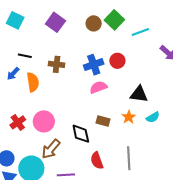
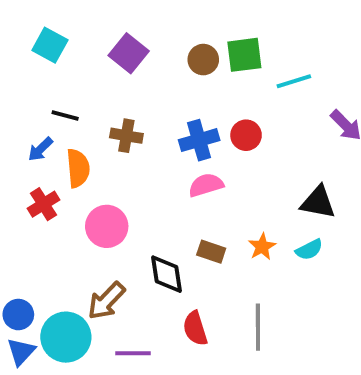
green square: (114, 20) -> (244, 55), turned 36
black triangle: (139, 94) -> (318, 202), moved
pink circle: (44, 121) -> (107, 226), moved
red cross: (18, 122) -> (43, 204), moved

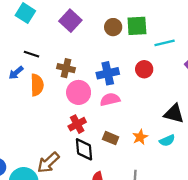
red circle: (246, 135) -> (144, 69), moved
red cross: (43, 204) -> (77, 124), moved
pink circle: (107, 226) -> (79, 92), moved

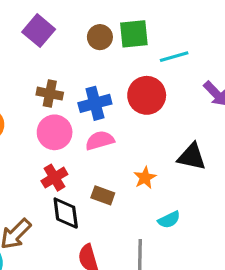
brown cross: (66, 68) -> (50, 94), moved
red circle: (144, 69) -> (147, 95), size x1.5
orange star: (140, 137) -> (145, 178), moved
cyan semicircle: (167, 141) -> (169, 220), moved

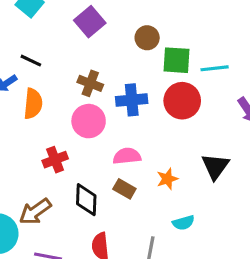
green square: (134, 34) -> (176, 60), moved
pink semicircle: (100, 140) -> (127, 156), moved
black triangle: (192, 157) -> (215, 166), turned 44
red cross: (54, 178) -> (55, 160), moved

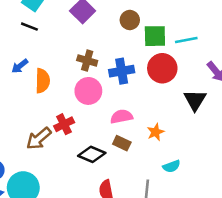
black line: (31, 61) -> (29, 27), moved
black triangle: (215, 166) -> (195, 100), moved
black diamond: (86, 200) -> (92, 154), turned -64
brown arrow: (35, 212) -> (39, 138), moved

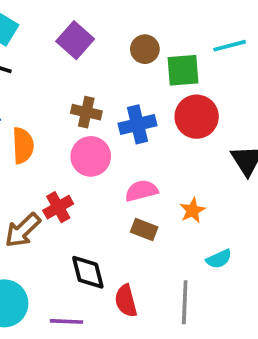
cyan line: (186, 40) -> (230, 46), moved
black diamond: (92, 154) -> (88, 272), moved, turned 56

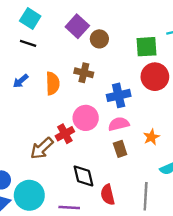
brown circle: (145, 49) -> (99, 39), moved
blue cross: (138, 124) -> (119, 95), moved
orange semicircle: (23, 146) -> (53, 83), moved
pink circle: (91, 156) -> (86, 118), moved
brown rectangle: (144, 229) -> (120, 149), turned 49

